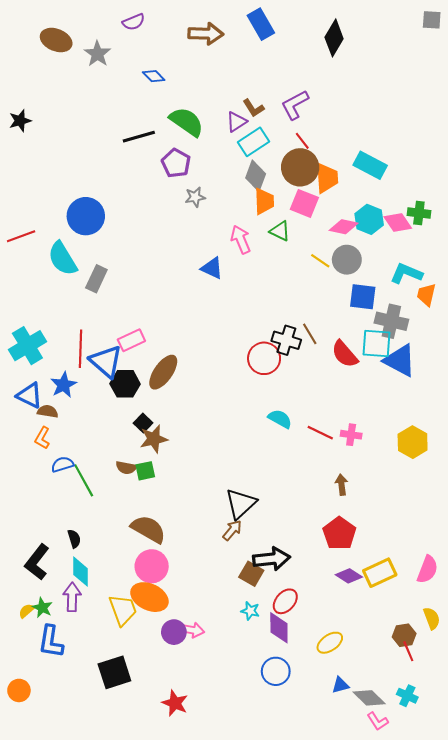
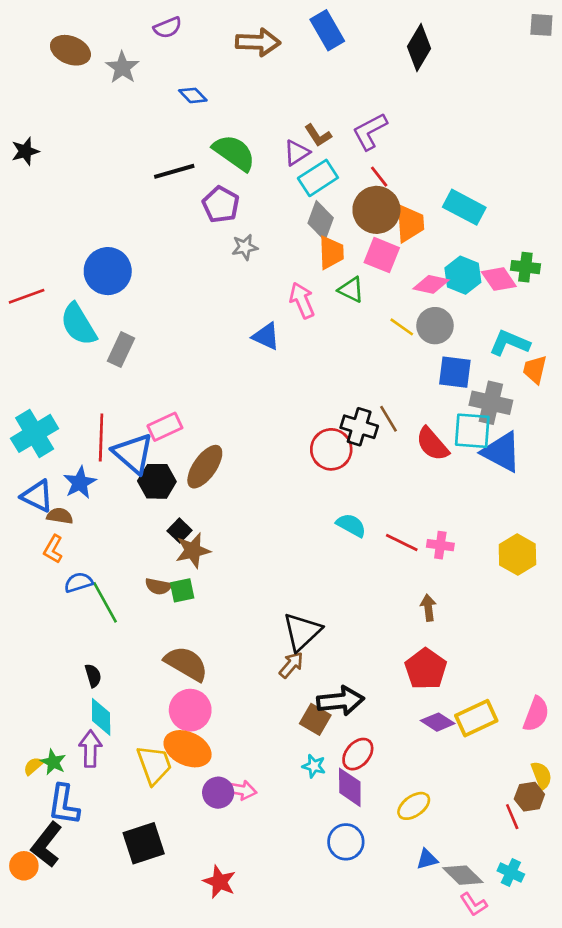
black L-shape: (37, 562) -> (46, 845), moved
brown hexagon: (404, 635) -> (529, 797), moved

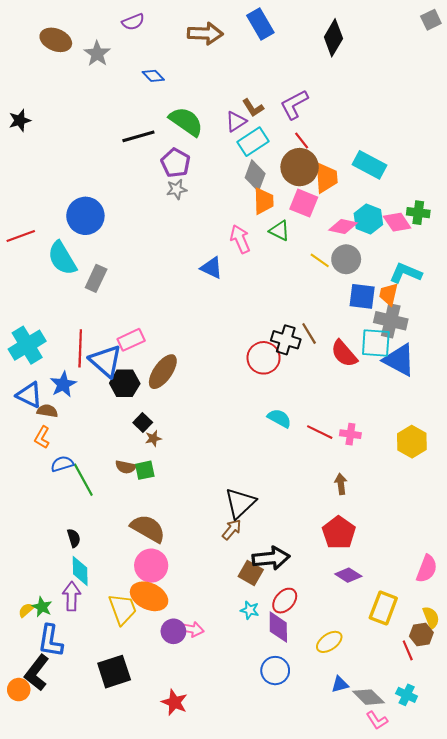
gray square: (541, 25) -> (431, 20), turned -30
gray star: (245, 247) -> (177, 189), moved
orange trapezoid: (535, 370) -> (389, 294), moved
brown star: (193, 550) -> (153, 438), size x0.6
yellow rectangle: (476, 718) -> (383, 608), moved, turned -44

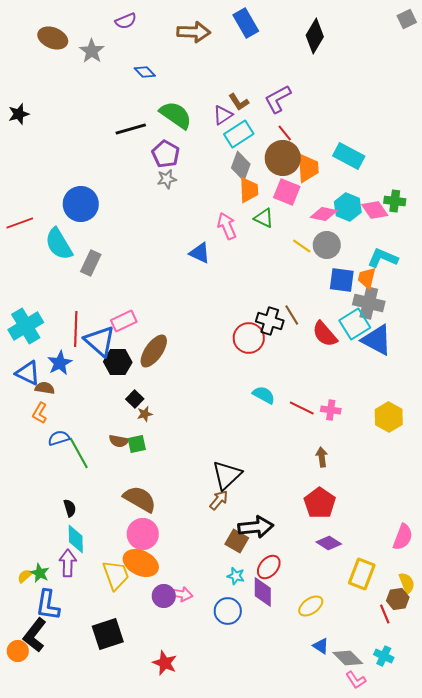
cyan square: (376, 343) -> (355, 324), turned -36
blue circle: (275, 671) -> (228, 611), moved
blue triangle: (340, 684) -> (321, 646), turned 48

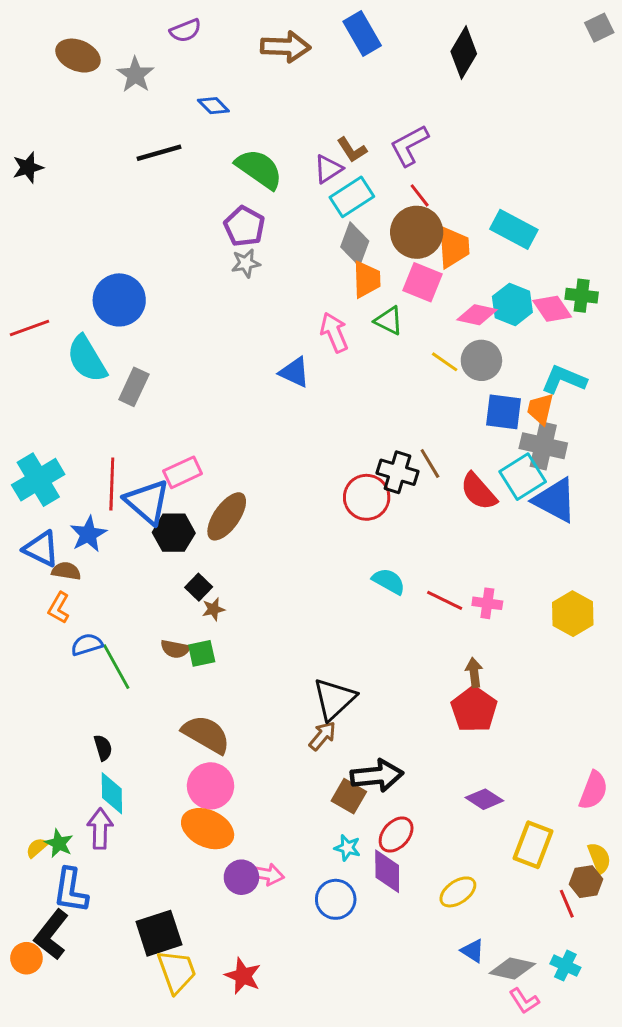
black line: (131, 129) -> (159, 153), moved
red pentagon: (320, 503) -> (474, 709), moved
yellow trapezoid: (116, 575) -> (177, 971), moved
gray diamond: (348, 658) -> (512, 969), turned -32

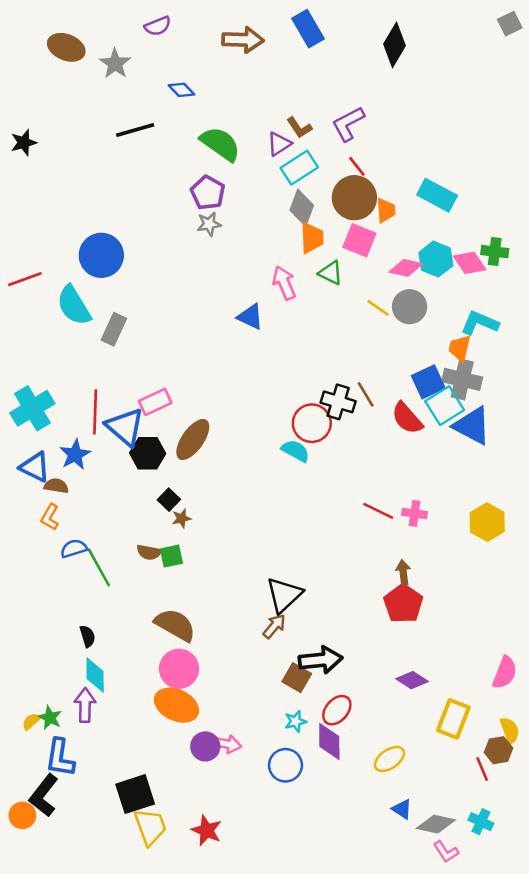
orange trapezoid: (453, 247) -> (386, 210), size x0.7
blue square: (504, 412) -> (428, 382), moved, turned -32
cyan semicircle: (389, 581) -> (296, 451), moved
cyan star: (347, 848) -> (296, 721), turned -30

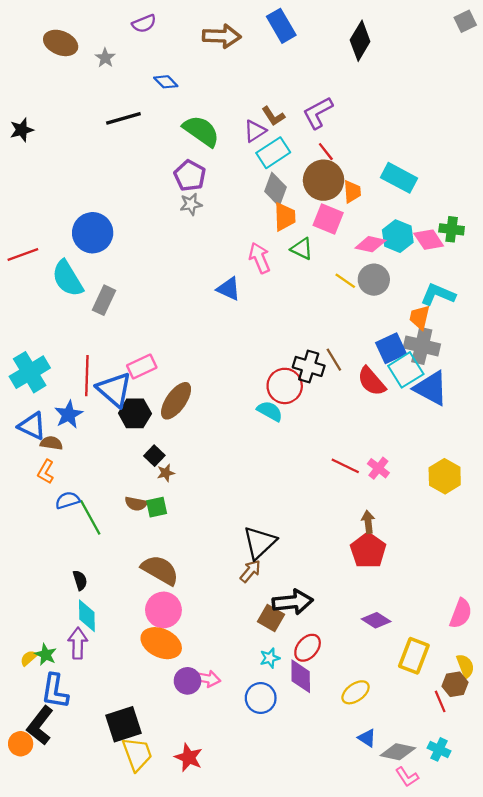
gray star: (115, 64) -> (105, 58), size x0.7
pink cross: (415, 513) -> (378, 468), turned 30

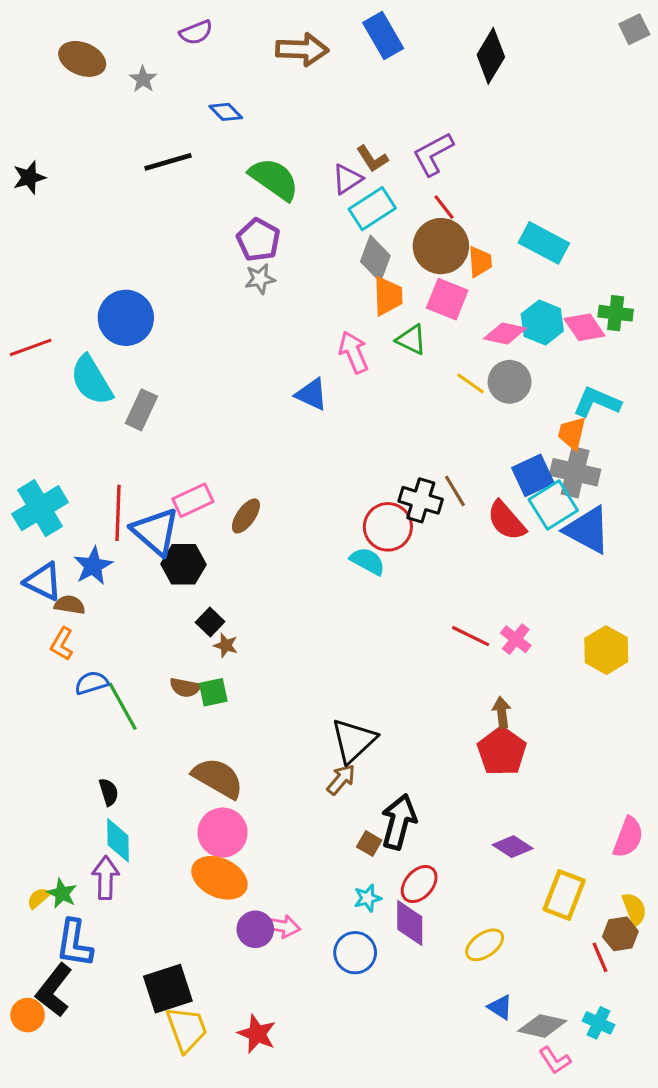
brown ellipse: (176, 401) -> (246, 516), moved, size x0.7
brown star: (166, 473) -> (226, 645), turned 30
black arrow: (293, 602) -> (399, 822), turned -69
brown square: (271, 618) -> (369, 843), size x0.7

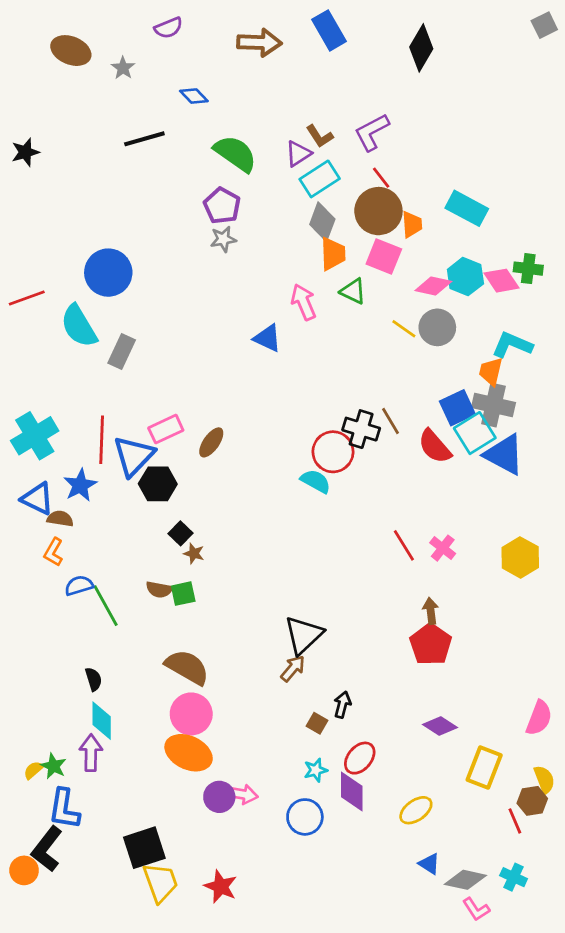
blue triangle: (155, 532) -> (134, 456), turned 33
red line: (471, 636) -> (404, 545), turned 32
black arrow: (399, 822) -> (342, 705), size x0.6

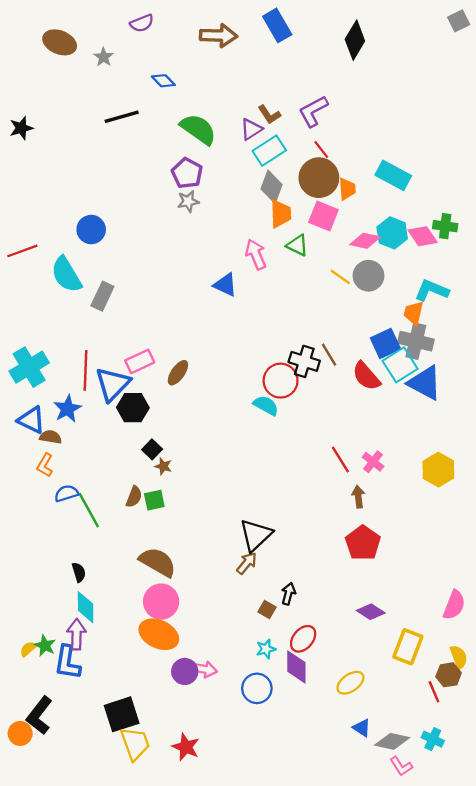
blue circle: (108, 273) -> (91, 230), size x0.7
brown semicircle: (159, 590) -> (134, 497), turned -80
brown arrow: (431, 611) -> (358, 497), moved
blue L-shape: (64, 809) -> (67, 662), moved

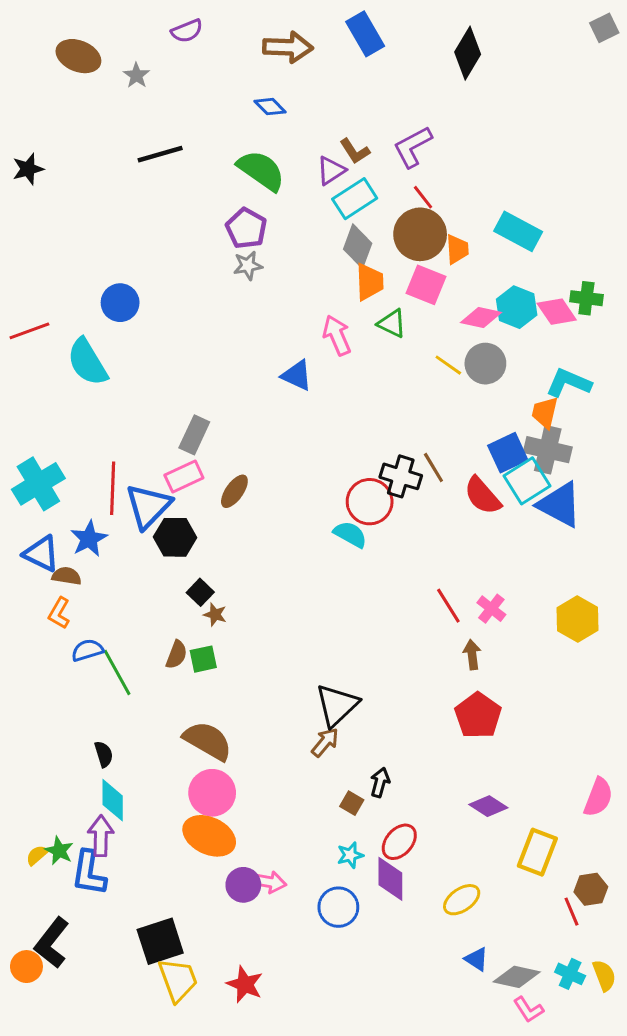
blue diamond: (163, 81) -> (270, 107), moved
gray rectangle: (102, 296) -> (194, 435), moved
yellow semicircle: (459, 657) -> (604, 975), moved

